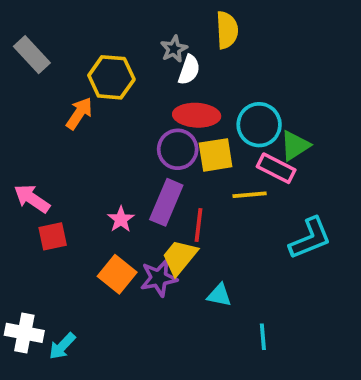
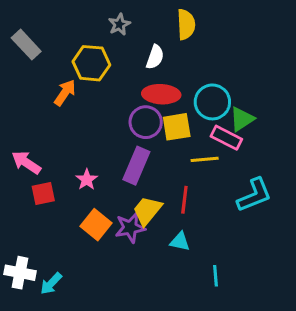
gray star: (174, 49) -> (119, 24), moved
pink star: (121, 219) -> (87, 180), moved
red line: (198, 225) -> (184, 200), moved

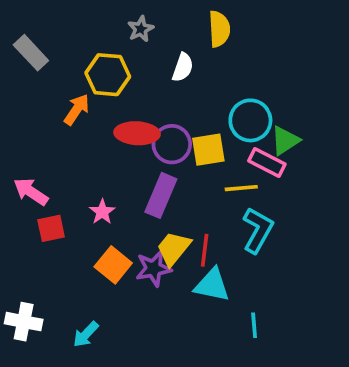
red ellipse: (161, 94) -> (137, 133), moved
cyan L-shape: (254, 195) -> (258, 230), moved, turned -39
red line: (184, 200) -> (205, 250), moved
cyan triangle: (180, 242) -> (212, 285), size x1.5
cyan arrow: (51, 284) -> (86, 334), moved

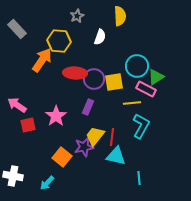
orange arrow: (77, 109) -> (42, 60), size x1.4
purple rectangle: (161, 195) -> (88, 107), size x0.7
pink star: (102, 212) -> (56, 116), size x1.5
orange square: (113, 265) -> (62, 157), moved

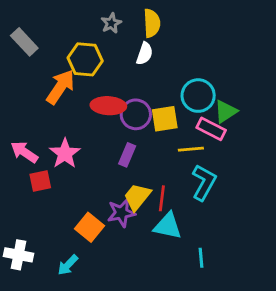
yellow semicircle: (120, 16) -> (152, 23), moved
pink star: (56, 116) -> (65, 153), moved

